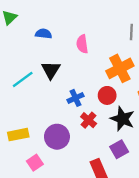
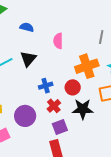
black star: (122, 119) -> (83, 109), turned -30
purple square: (119, 149) -> (60, 127), moved

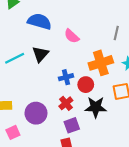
blue semicircle: (27, 27) -> (39, 21), size x1.6
pink semicircle: (58, 41) -> (72, 36), turned -49
blue cross: (46, 86) -> (66, 77), moved

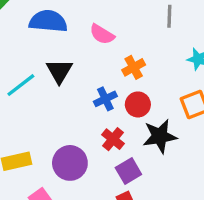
orange cross: (101, 63) -> (134, 67), moved, size x0.6

